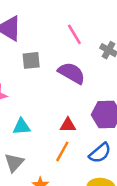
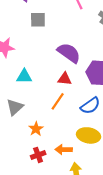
purple semicircle: (72, 73) -> (69, 53), moved

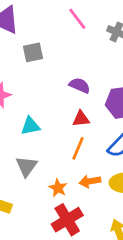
purple semicircle: (69, 53) -> (80, 85), size x0.7
orange arrow: (64, 150) -> (90, 181), moved
red cross: (38, 155) -> (67, 220), size x1.6

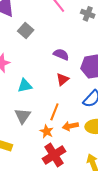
gray square: (33, 52) -> (26, 31), turned -35
red triangle: (81, 119) -> (63, 79), turned -32
orange line: (78, 148) -> (54, 112), moved

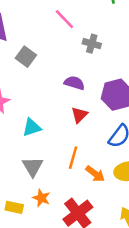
gray cross: (88, 14) -> (92, 44), moved
orange arrow: (70, 126) -> (95, 174), turned -126
orange star: (47, 131) -> (41, 198), moved

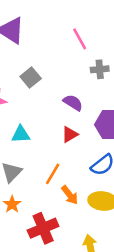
gray cross: (92, 44) -> (100, 69), turned -36
gray square: (26, 57) -> (31, 78), moved

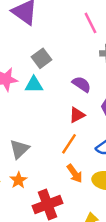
cyan triangle: (21, 134) -> (34, 85), moved
orange line: (53, 174) -> (69, 144), moved

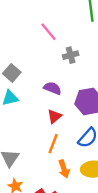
orange arrow: (75, 173) -> (64, 169), turned 30

